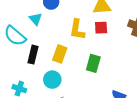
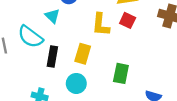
red square: (101, 28) -> (128, 20), turned 32
green rectangle: (93, 63) -> (121, 73), moved

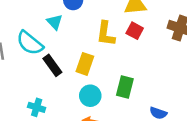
black rectangle: (52, 57) -> (52, 65), turned -48
cyan circle: (76, 83) -> (90, 96), moved

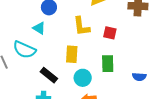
red square: (135, 31) -> (110, 33), moved
black rectangle: (52, 65) -> (49, 75), moved

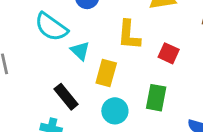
cyan triangle: (39, 28) -> (80, 51), moved
cyan semicircle: (24, 50) -> (51, 27), moved

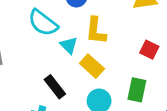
yellow L-shape: (129, 35) -> (96, 31), moved
yellow rectangle: (106, 73) -> (92, 66), turned -65

